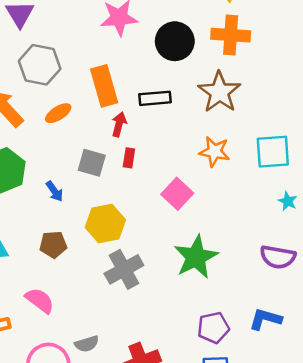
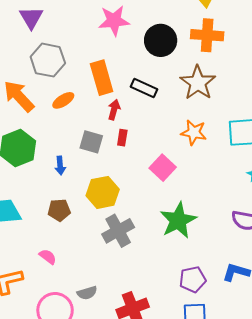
black rectangle: (155, 98) -> (144, 88), turned 30
blue arrow: (55, 191) -> (60, 166), turned 30
pink semicircle: (40, 300) -> (48, 257), size x0.7

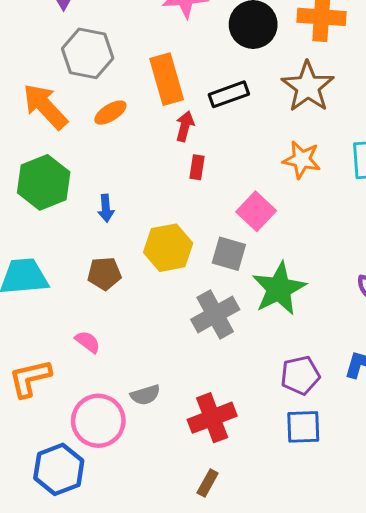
black rectangle: (144, 88) -> (229, 94), turned -45
gray square: (91, 142) -> (229, 254), moved
gray cross: (118, 231) -> (215, 314), moved

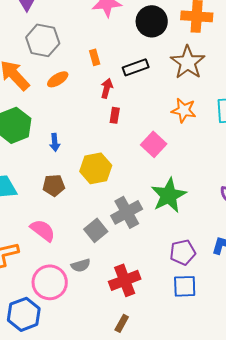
orange rectangle: (167, 79) -> (95, 57), size x0.5
gray square: (229, 254) -> (96, 230), moved, turned 35
pink semicircle: (88, 342) -> (43, 230), size x1.5

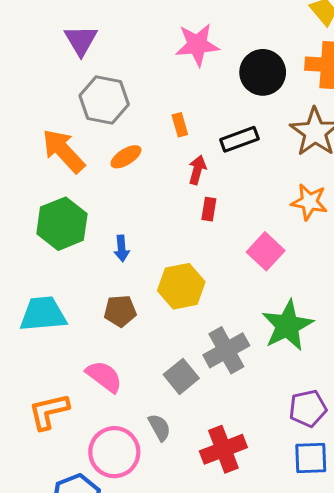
gray semicircle: (81, 265) -> (159, 427), turned -102

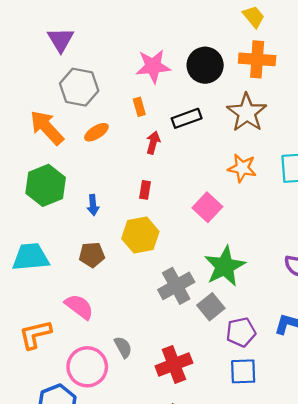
pink star: (197, 45) -> (153, 66), moved
red rectangle: (209, 209) -> (145, 190), moved
gray square: (181, 376) -> (211, 307), moved

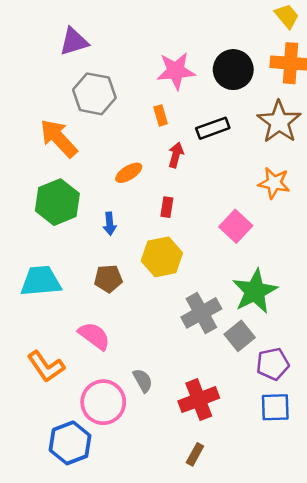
purple triangle: (61, 40) -> (74, 42), turned 44
orange ellipse: (96, 132) -> (129, 173), moved
orange L-shape: (35, 334) -> (46, 366), turned -112

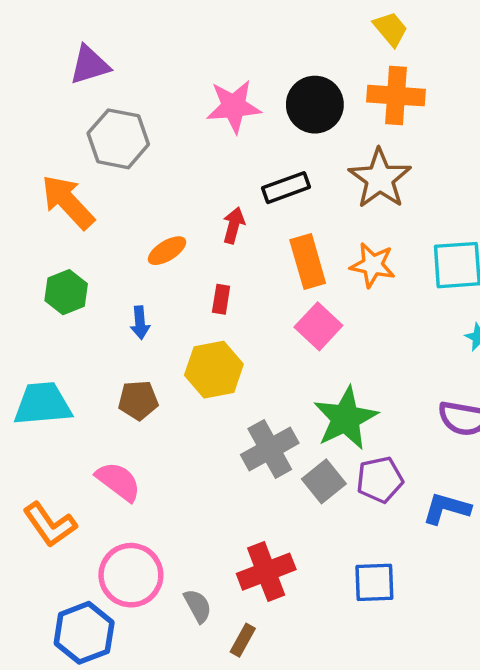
orange rectangle: (161, 115) -> (308, 261), moved, size x1.8
green hexagon: (57, 202) -> (66, 292), size x0.7
purple pentagon: (273, 364) -> (380, 480), moved
gray semicircle: (143, 380) -> (198, 606), moved
brown rectangle: (195, 454) -> (243, 640), moved

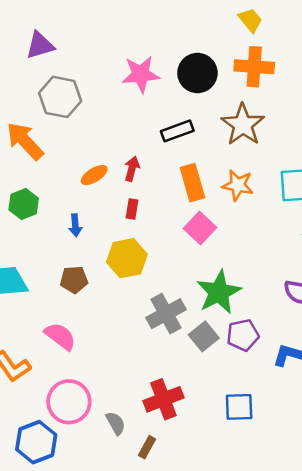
red arrow: (234, 225) -> (132, 169), moved

